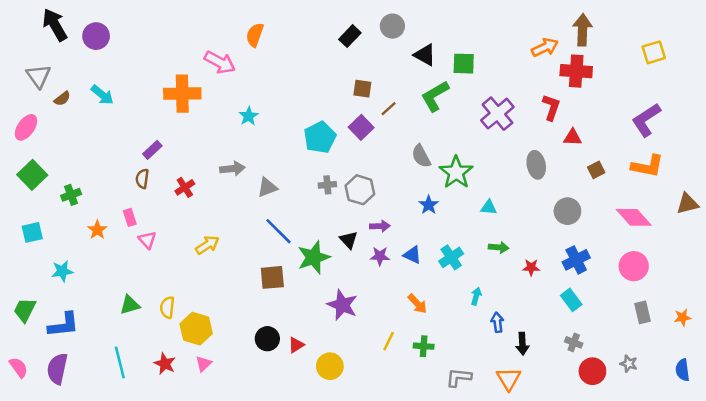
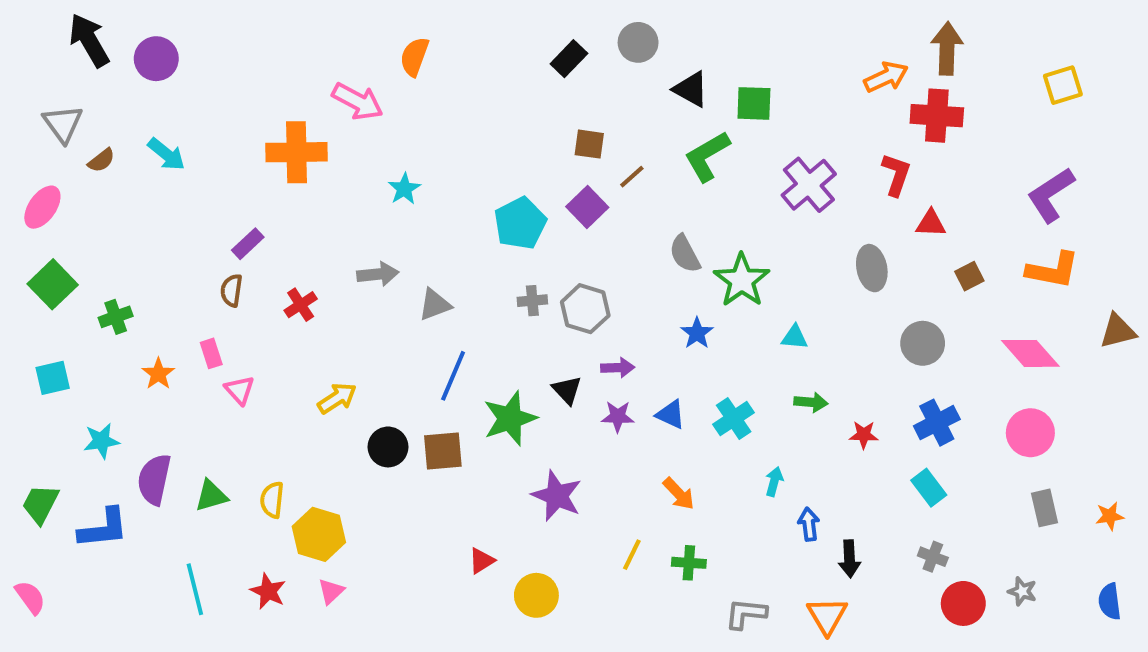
blue line: (279, 231) -> (453, 376), turned 68
black circle: (267, 339) -> (388, 447), moved
purple semicircle: (57, 369) -> (154, 479), moved

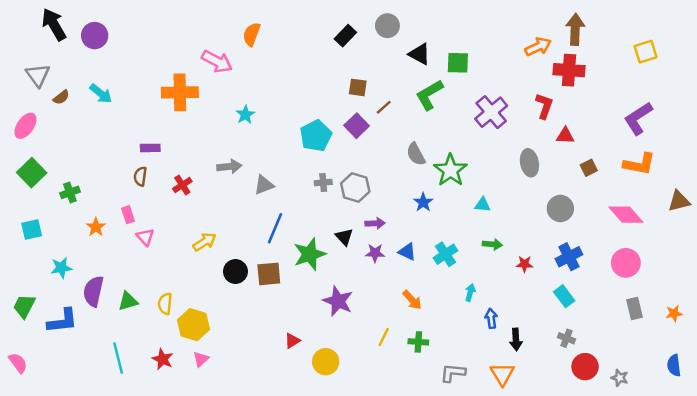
purple rectangle: (248, 244) -> (150, 148), turned 42
gray star: (1022, 591) -> (620, 378), moved

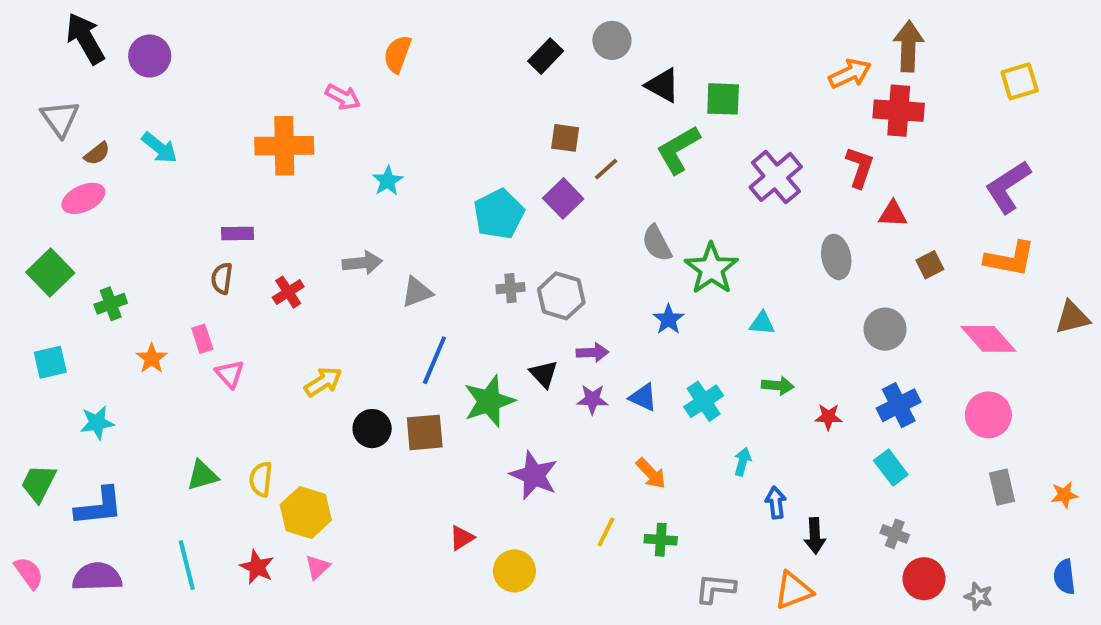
pink arrow: (217, 61) -> (343, 97), size x0.7
pink ellipse: (25, 126) -> (83, 198), moved, turned 30
purple semicircle: (93, 291) -> (97, 577), moved, turned 76
orange triangle: (502, 374) -> (793, 590), turned 40

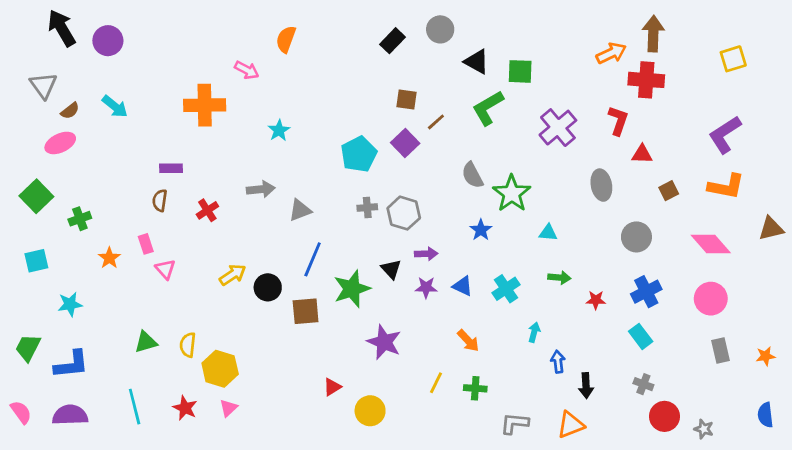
black circle: (372, 429) -> (268, 287), moved

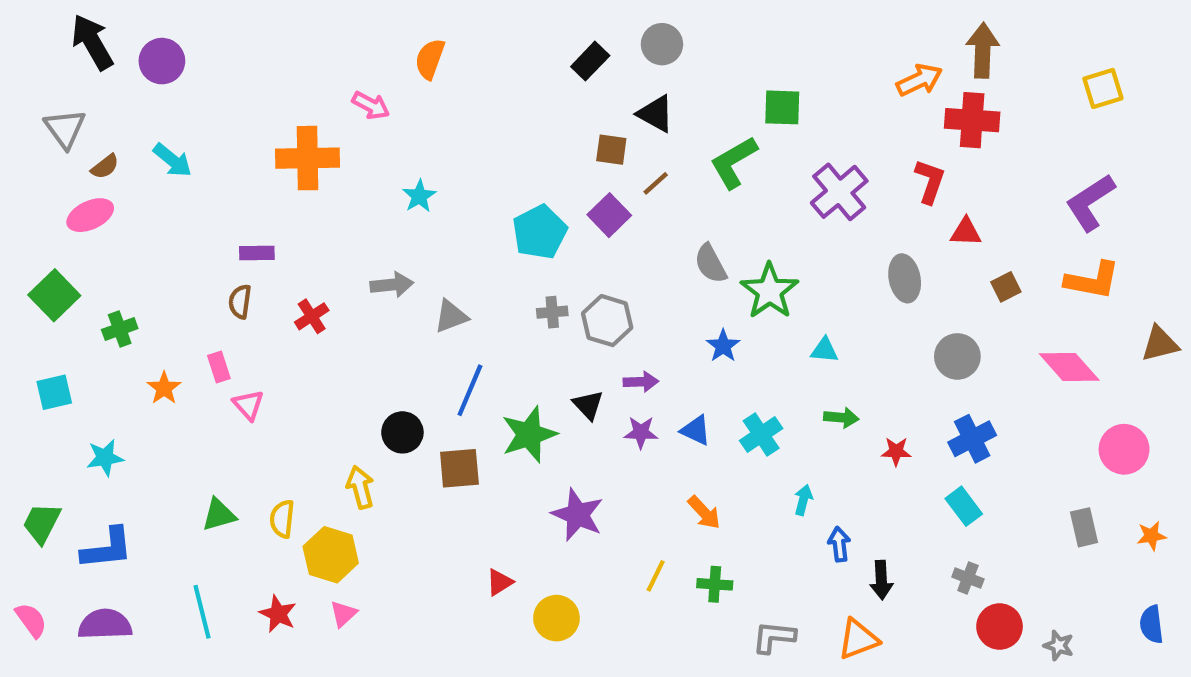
black triangle: (477, 62) -> (656, 114), moved
yellow arrow: (233, 275) -> (360, 487), moved, turned -72
pink circle: (711, 299) -> (1124, 449), moved

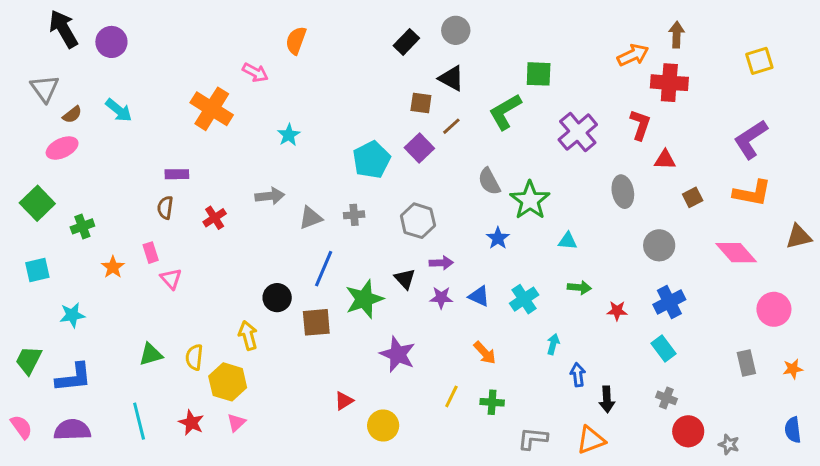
brown arrow: (983, 50) -> (677, 35), size x0.7
orange cross: (307, 158) -> (212, 109), turned 33
gray cross: (552, 312) -> (354, 215), moved

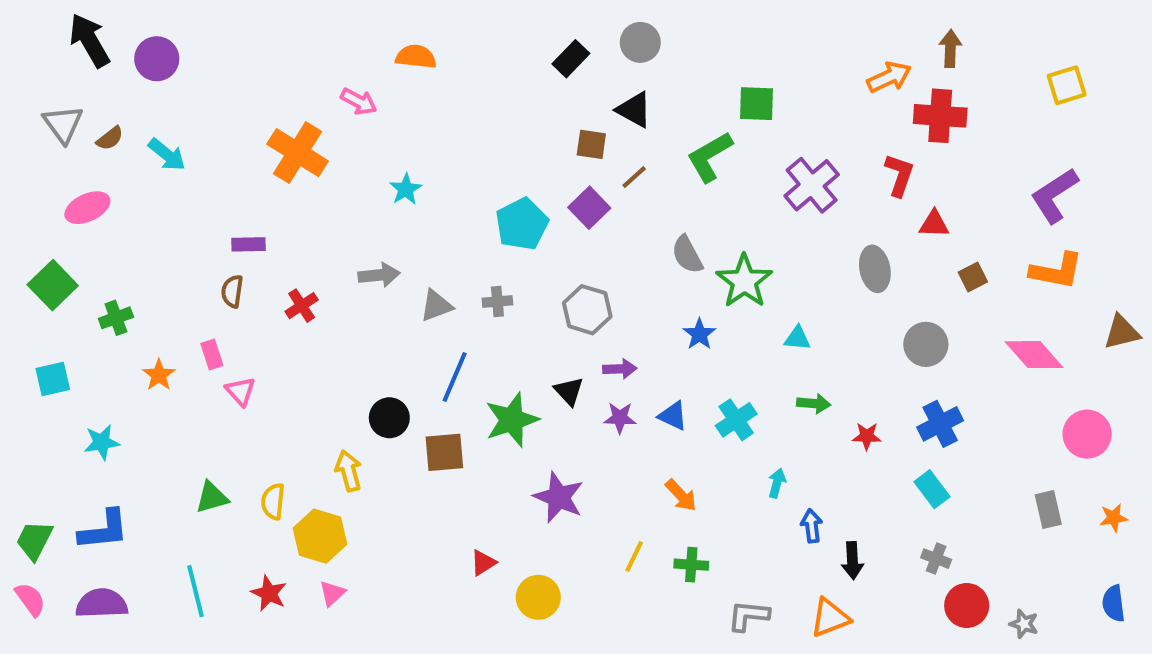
orange semicircle: (296, 41) -> (416, 57), turned 76
brown semicircle: (72, 115) -> (110, 138), moved
green trapezoid: (29, 360) -> (34, 540), moved

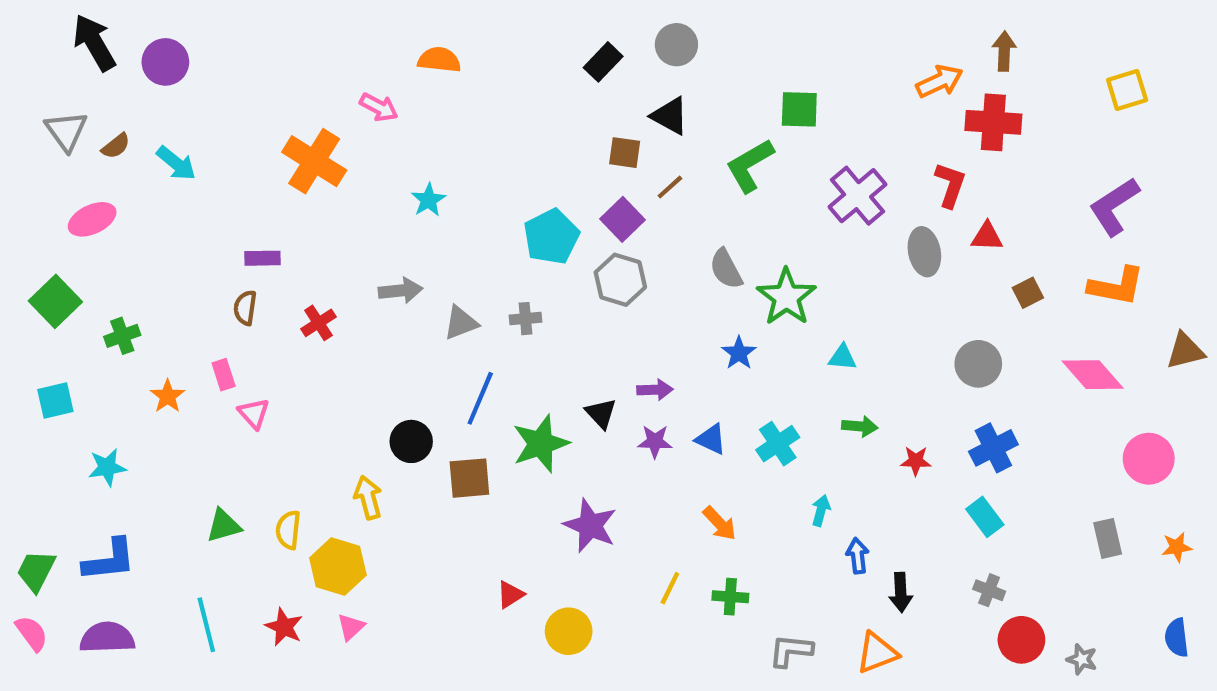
gray ellipse: (875, 269) -> (924, 252), moved
gray hexagon: (587, 310) -> (620, 280), moved

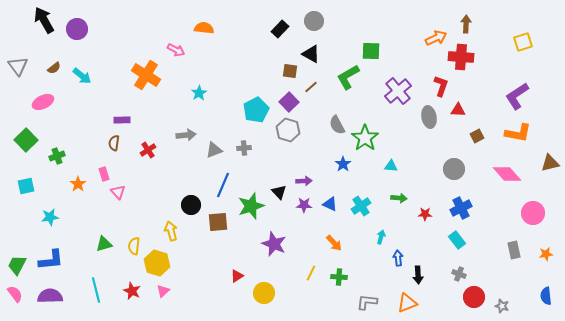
gray triangle: (66, 131) -> (18, 66), moved

